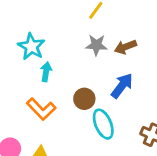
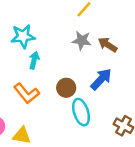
cyan star: (31, 47) -> (23, 36), turned 30
brown arrow: (125, 47) -> (108, 45), turned 48

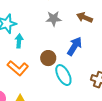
brown arrow: (108, 45) -> (85, 17), moved

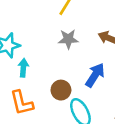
orange L-shape: (18, 68) -> (22, 103), turned 35

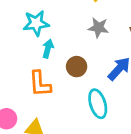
brown circle: (61, 90) -> (77, 67), moved

